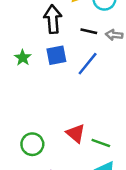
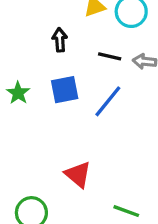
black arrow: (53, 19) -> (60, 40), size x0.6
red triangle: (76, 133) -> (78, 174), moved

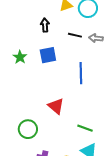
blue line: (108, 101) -> (81, 73), moved, turned -40

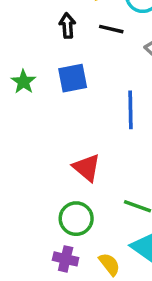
black line: (75, 35) -> (111, 29), moved
green circle: (28, 129) -> (76, 219), moved

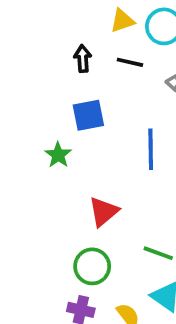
green star: (23, 82) -> (58, 155), moved
red triangle: (87, 168) -> (103, 212), turned 40

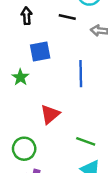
black arrow: (83, 59) -> (27, 16), moved
green circle: (92, 266) -> (24, 149), moved

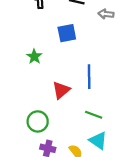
blue square: (40, 51) -> (67, 33), moved
blue line: (81, 74) -> (89, 77), moved

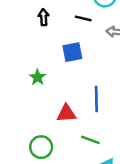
red triangle: (61, 90) -> (66, 113), turned 36
green line: (94, 115) -> (90, 140), moved

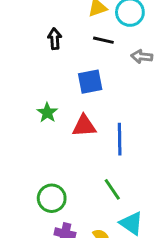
red triangle: (66, 113) -> (84, 126), moved
green line: (90, 140) -> (112, 189), turned 36

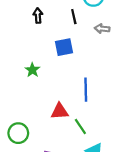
black line: (103, 40) -> (74, 17), turned 64
red triangle: (84, 126) -> (60, 111), moved
green circle: (52, 198) -> (18, 133), moved

